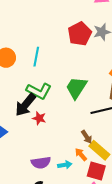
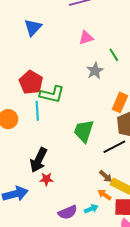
red pentagon: (80, 34) -> (31, 82), moved
green L-shape: (39, 91) -> (52, 94), moved
red star: (39, 118) -> (46, 179), moved

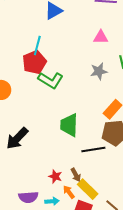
cyan line: (37, 111) -> (37, 45), moved
green trapezoid: (84, 131) -> (69, 125), turned -35
red star: (46, 179) -> (55, 176), moved

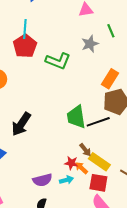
green L-shape: (51, 80) -> (58, 61), moved
green trapezoid: (69, 125) -> (76, 117), moved
red star: (55, 176) -> (71, 163), moved

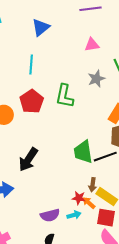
red pentagon: (25, 46) -> (32, 101), moved
green L-shape: (58, 61) -> (65, 96), turned 80
brown arrow: (85, 150) -> (93, 185), turned 48

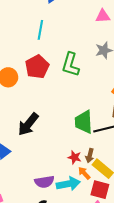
red star: (79, 198) -> (75, 157), moved
cyan arrow: (74, 215) -> (68, 184), size x1.6

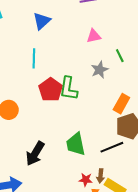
red pentagon: (37, 67) -> (51, 90), moved
green trapezoid: (84, 122) -> (76, 144), moved

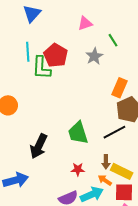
green L-shape: (69, 89) -> (41, 68), moved
red pentagon: (51, 90) -> (56, 55), moved
red star: (86, 180) -> (78, 169), moved

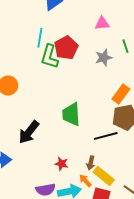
green trapezoid: (78, 133) -> (71, 114), moved

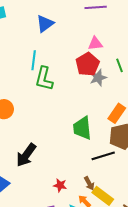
red pentagon: (66, 48) -> (88, 64), moved
green trapezoid: (71, 114) -> (82, 128), moved
brown arrow: (91, 163) -> (89, 183), turned -40

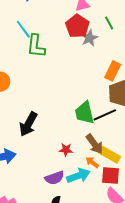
cyan line: (34, 60) -> (23, 29), turned -36
green trapezoid: (82, 128) -> (85, 113), moved
brown arrow: (89, 183) -> (94, 144), size x1.5

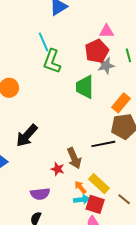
green trapezoid: (85, 113) -> (85, 87), moved
brown arrow: (94, 144) -> (74, 158), moved
cyan arrow: (78, 176) -> (82, 200), moved, size x0.7

